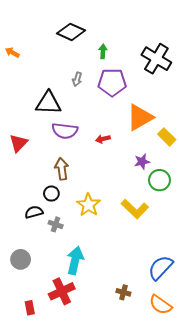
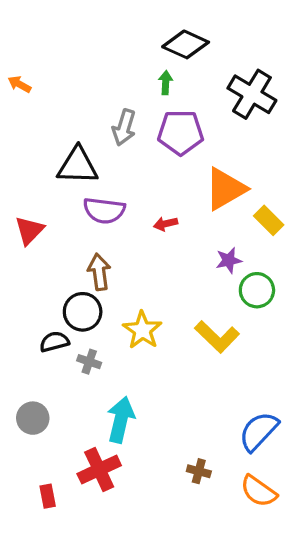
black diamond: (71, 32) -> (186, 44), moved
gray arrow: (77, 79) -> (124, 127), size x1.5
black circle: (51, 194) -> (83, 312), size x1.5

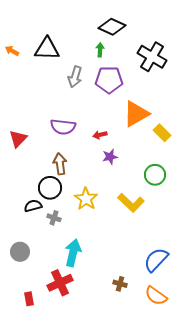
black triangle: (78, 166) -> (47, 49), moved
purple star: (229, 260) -> (110, 157), moved

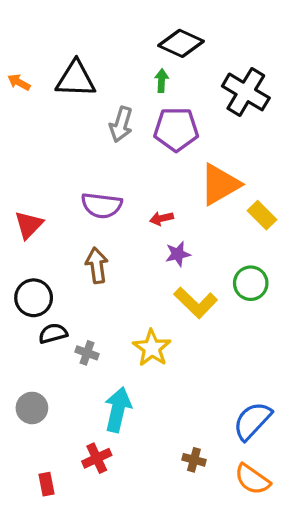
black circle: (50, 188) -> (34, 298), moved
yellow star: (86, 199) -> (152, 348), moved
yellow L-shape: (131, 203) -> (196, 303), moved
red cross: (60, 283) -> (97, 458), size x0.7

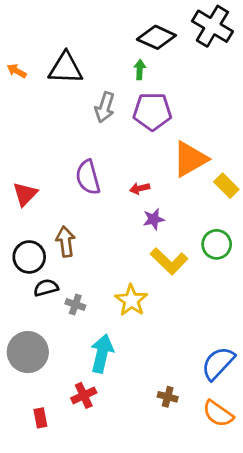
black cross: (246, 92) -> (212, 26), moved
purple semicircle: (102, 205) -> (88, 177), turned 68
brown arrow: (97, 265) -> (66, 242), moved
gray circle: (32, 408) -> (28, 352), size x1.5

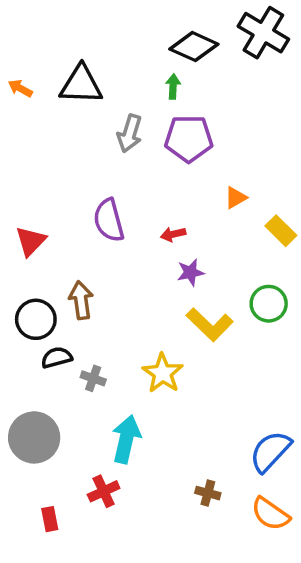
orange triangle: (190, 159) -> (236, 198), size x0.5

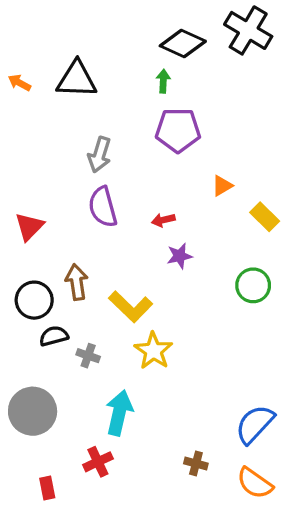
gray arrow: (130, 133) -> (100, 155), moved
yellow L-shape: (210, 325) -> (131, 307), moved

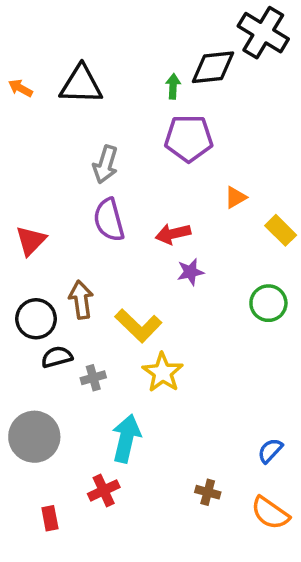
black diamond: (183, 44) -> (213, 67), moved, turned -30
red arrow: (163, 220) -> (173, 234), size x1.4
gray cross: (88, 356) -> (93, 378), turned -35
blue semicircle: (255, 424) -> (270, 451), size x0.6

